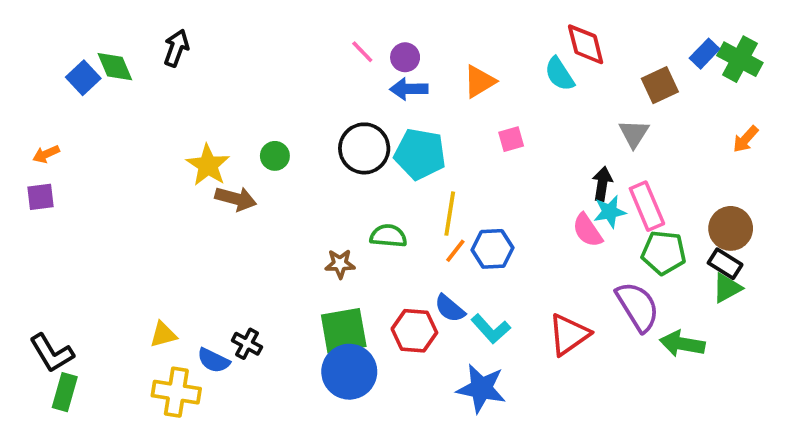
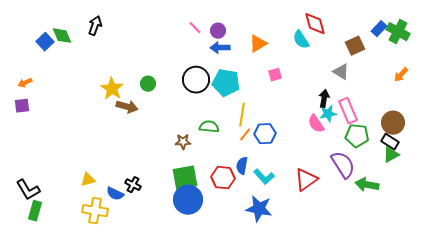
gray triangle: (634, 134) -> (341, 72), turned -30
blue semicircle: (450, 308) -> (242, 166), turned 60

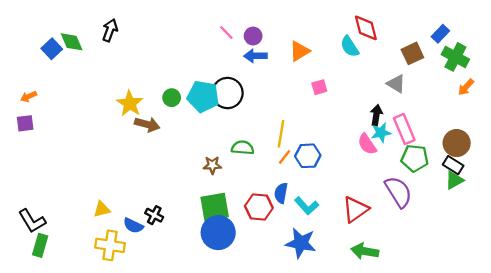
green cross: (398, 32) -> (455, 57), moved
cyan pentagon: (226, 83) -> (203, 97), moved
green arrow: (367, 185) -> (365, 251), moved

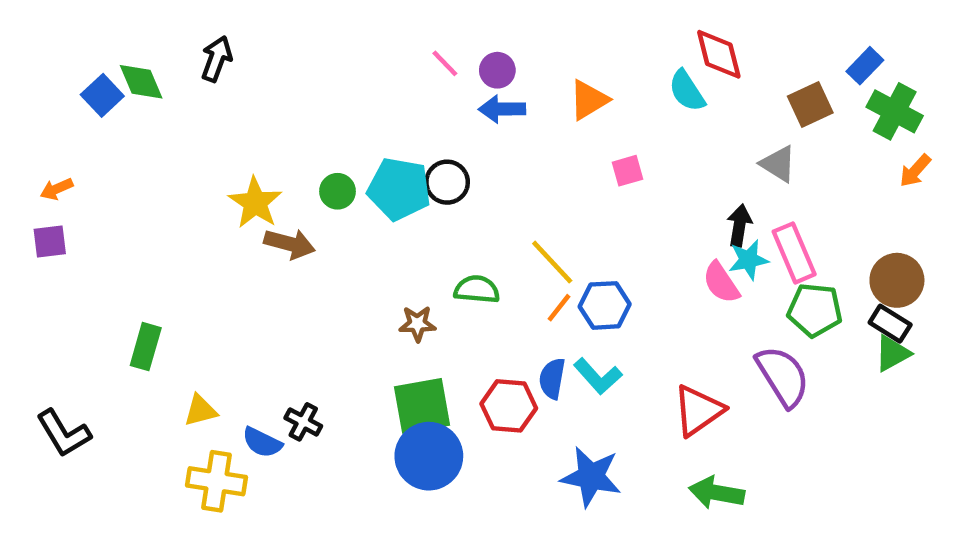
black circle: (227, 93) -> (447, 182), size x0.7
yellow line: (281, 134) -> (552, 262), turned -52
cyan L-shape: (307, 206) -> (598, 376), moved
green rectangle: (40, 245) -> (146, 347), moved

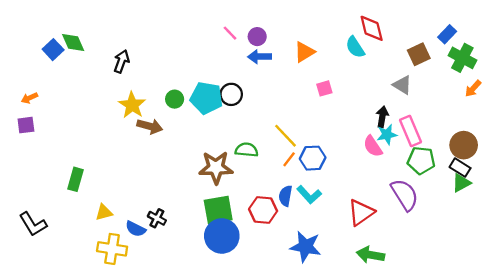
black arrow: (216, 59) -> (121, 61), moved
brown star: (417, 324) -> (216, 168), size x1.8

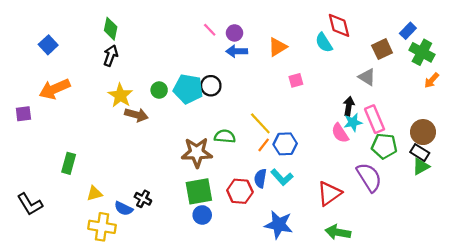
green diamond: (73, 42) -> (111, 29), moved, turned 35
orange arrow: (29, 98) -> (55, 89), moved, size x2.0
blue circle: (222, 236) -> (202, 215), size x0.6

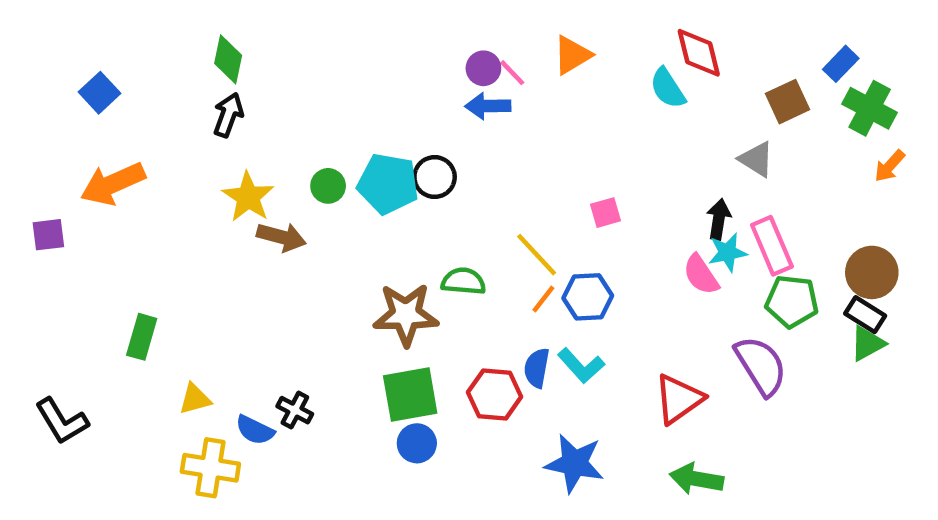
pink line: (210, 30) -> (512, 73), moved
orange triangle: (278, 47) -> (572, 55), moved
pink square: (296, 80) -> (605, 213), moved

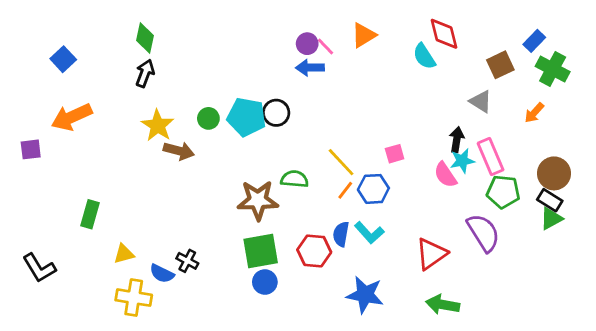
orange arrow: (890, 166) -> (534, 113), moved
pink square: (605, 213) -> (395, 154), moved

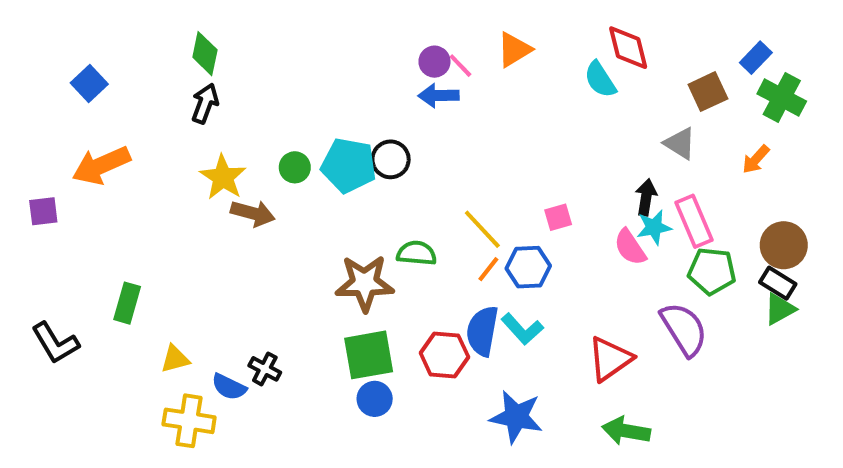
blue semicircle: (341, 234) -> (482, 331), size x1.4
black L-shape: (39, 268) -> (55, 343), moved

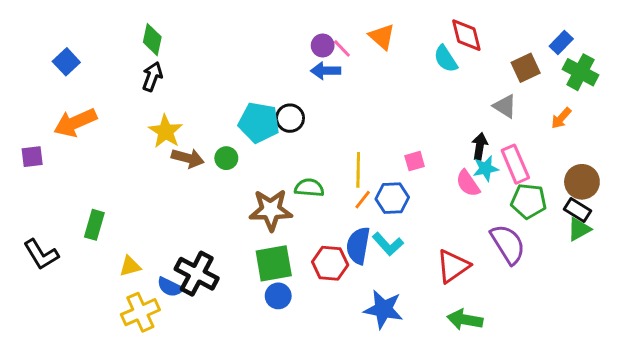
orange triangle: (514, 50) -> (382, 37), turned -48
green circle: (295, 167) -> (226, 158), moved
yellow line: (482, 229) -> (358, 170), turned 44
black cross: (265, 369) -> (197, 274), size x1.8
yellow cross: (189, 421) -> (140, 312), turned -33

